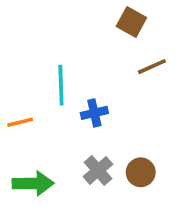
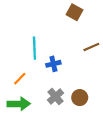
brown line: (152, 67) -> (91, 47), moved
orange line: (20, 122) -> (20, 79), moved, turned -32

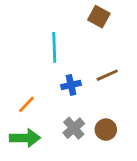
brown line: (91, 47) -> (107, 75), moved
cyan line: (34, 48) -> (54, 47), moved

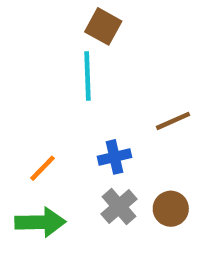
brown square: (99, 17) -> (103, 26), moved
blue cross: (71, 85) -> (115, 157), moved

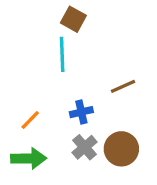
brown circle: (171, 209) -> (121, 149), size x1.4

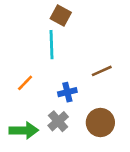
orange line: (30, 120) -> (25, 83), moved
gray cross: (85, 147) -> (58, 121), moved

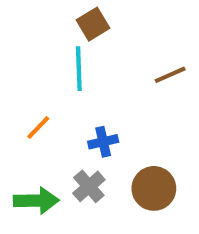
brown square: (61, 16) -> (93, 24), turned 30
brown line: (102, 71) -> (170, 75), moved

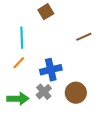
cyan line: (79, 69) -> (22, 38), moved
blue cross: (103, 142) -> (51, 70), size x1.5

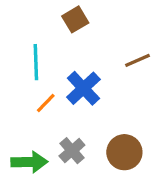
orange line: (19, 63) -> (46, 103), moved
blue cross: (51, 70) -> (83, 88), moved, turned -30

